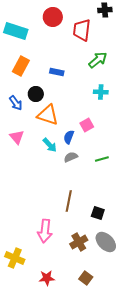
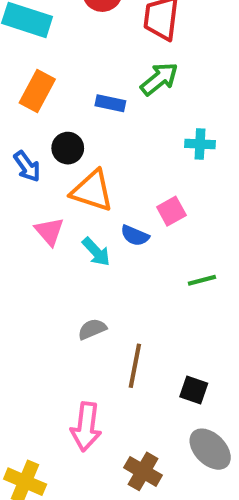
green arrow: (98, 60) -> (159, 79), moved
pink triangle: (17, 137) -> (49, 231), moved
blue semicircle: (69, 137) -> (135, 236), turned -88
gray semicircle: (71, 157) -> (92, 329), moved
brown cross: (79, 242) -> (143, 471), moved, turned -30

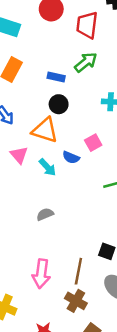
black circle: (68, 148) -> (59, 104), moved
brown line: (135, 366) -> (78, 271), moved

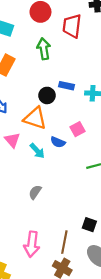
green arrow: (86, 62) -> (44, 49), moved, turned -60
blue rectangle: (56, 77) -> (67, 86), moved
gray semicircle: (45, 214) -> (35, 192), turned -32

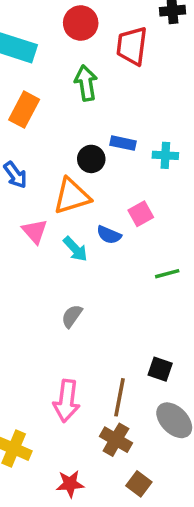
orange triangle: (35, 118) -> (72, 196), turned -35

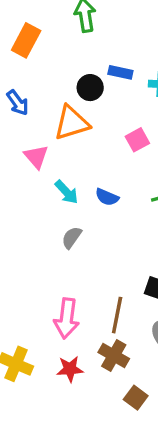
blue semicircle: (109, 235) -> (107, 197), moved
cyan arrow: (75, 249) -> (67, 192), moved
red star: (70, 484) -> (70, 369), moved

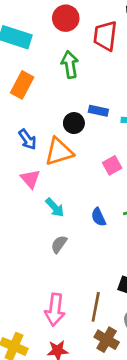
blue arrow: (18, 103) -> (28, 139), moved
blue semicircle: (107, 197) -> (98, 217), moved, turned 42
brown cross: (114, 355) -> (107, 340), moved

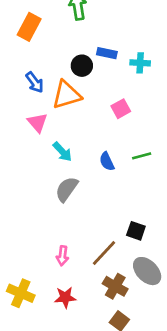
gray semicircle: (59, 244) -> (67, 189), size x1.4
brown line: (96, 307) -> (104, 253), turned 32
pink arrow: (55, 310) -> (62, 256), size x0.6

